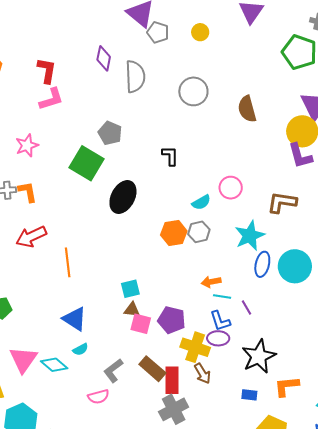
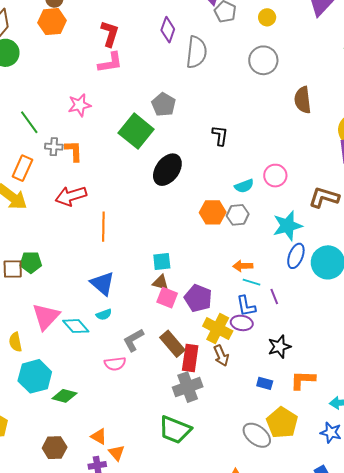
gray circle: (193, 91) -> (263, 60), moved
black star: (259, 356) -> (279, 347), size x0.7

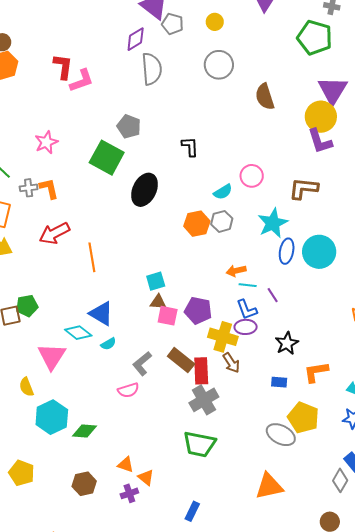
purple diamond: (168, 30) -> (136, 39), moved, turned 50
pink L-shape: (110, 63) -> (82, 81), moved
cyan diamond: (76, 326) -> (78, 333), moved

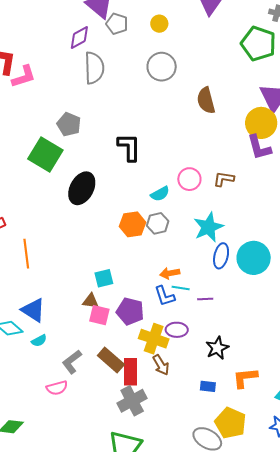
black L-shape: (190, 147) -> (129, 147), size x1.4
brown L-shape: (303, 188) -> (224, 179), moved, size x0.7
cyan square: (156, 281) -> (104, 278), moved
purple line: (273, 295) -> (205, 299), turned -63
blue L-shape: (247, 310) -> (165, 296), moved

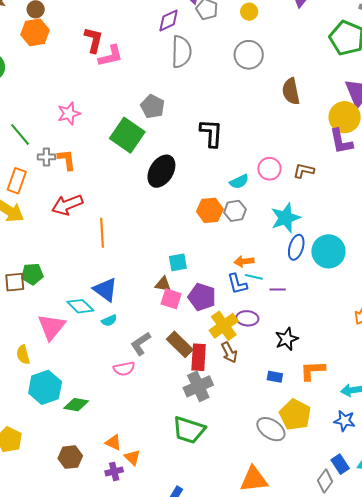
yellow cross: (154, 339) -> (224, 326), turned 32

